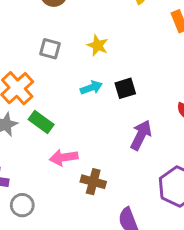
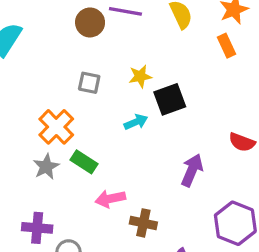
yellow star: (98, 45) -> (140, 76), turned -30
black square: (125, 88) -> (170, 99), moved, size x1.4

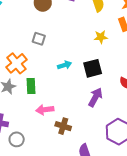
yellow star: (140, 76) -> (101, 37), moved
black square: (170, 99) -> (93, 68), moved
green rectangle: (84, 162) -> (31, 86), turned 49

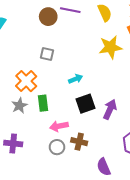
yellow star: (101, 37) -> (110, 47), size x1.6
black square: (93, 68) -> (85, 104), moved
gray circle: (17, 139) -> (57, 147), moved

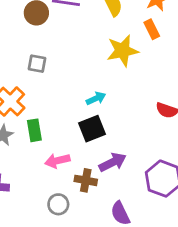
cyan arrow: (76, 79) -> (96, 98), moved
purple arrow: (110, 109) -> (113, 162), moved, turned 42
gray circle: (57, 147) -> (58, 204), moved

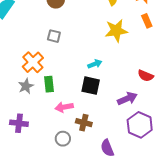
orange rectangle: (152, 29) -> (147, 21), moved
black square: (92, 129) -> (91, 86), turned 30
purple arrow: (113, 162) -> (127, 99), moved

